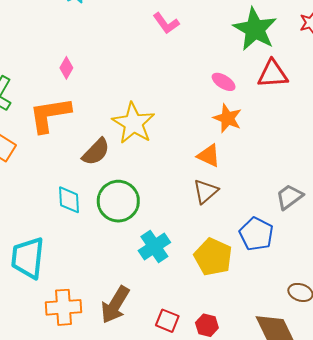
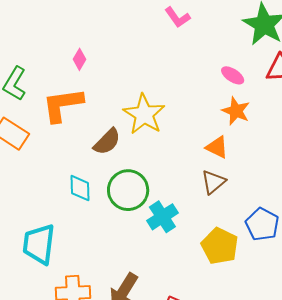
cyan cross: (154, 246) -> (162, 217), moved

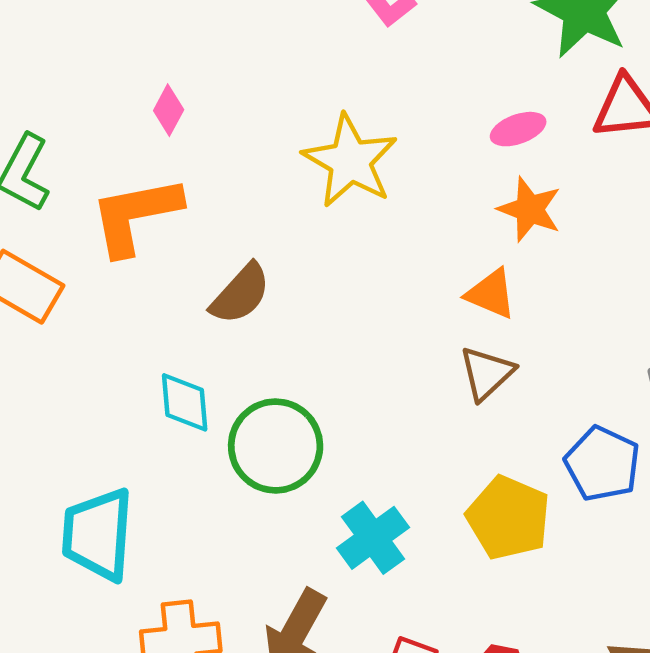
pink ellipse: (233, 75) -> (518, 129), turned -50
yellow star: (144, 114) -> (350, 161), moved
green circle: (128, 190) -> (276, 446), moved
cyan cross: (162, 217) -> (373, 538), moved

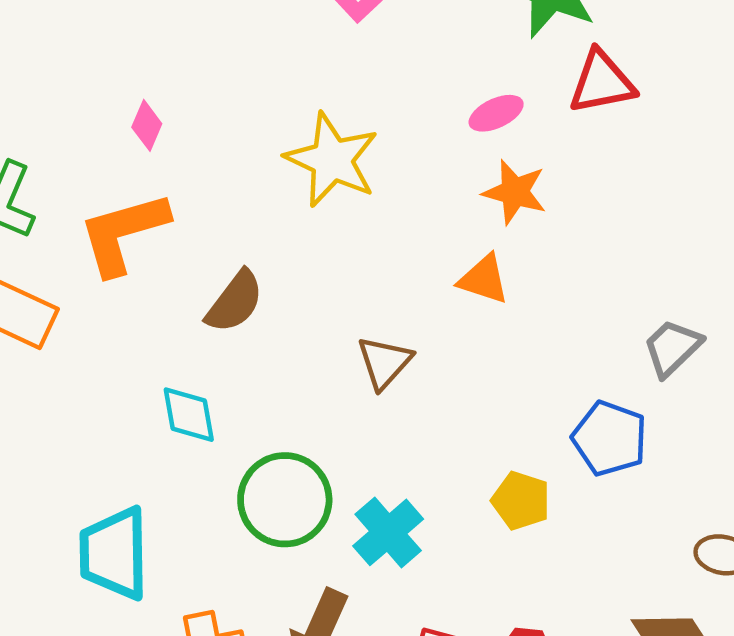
brown triangle: (487, 373) -> (384, 362), moved
green circle: (276, 446) -> (285, 500), moved
yellow pentagon: (508, 518) -> (521, 501), size x0.7

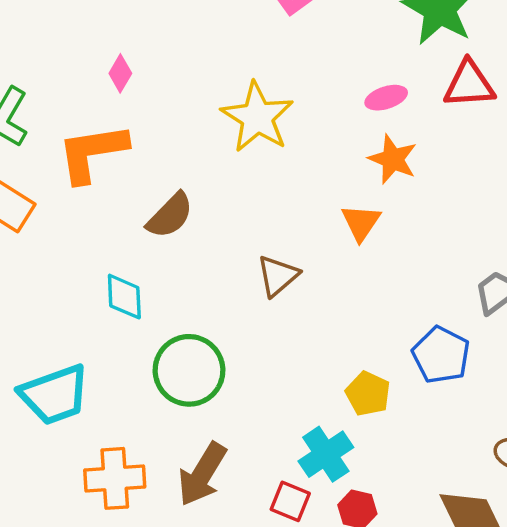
orange triangle: (484, 279) -> (361, 222), turned 39
cyan cross: (388, 532) -> (326, 454), moved
cyan trapezoid: (114, 553) -> (55, 395), turned -116

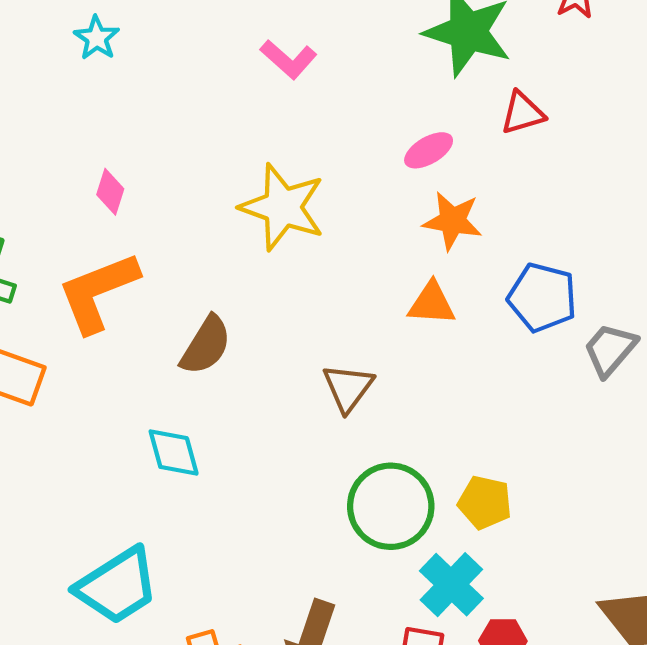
red triangle: (469, 84) -> (523, 113), size x0.7
orange triangle: (361, 222) -> (432, 303), turned -48
blue pentagon: (441, 355) -> (542, 297), moved
green circle: (189, 370) -> (391, 506), moved

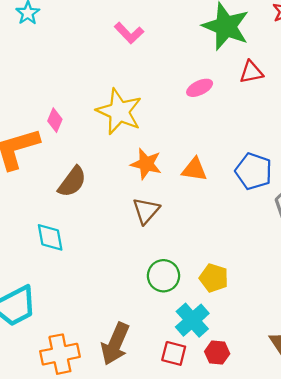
pink diamond: (110, 192) -> (55, 120), moved
orange star: (452, 221) -> (146, 164), moved
green circle: (391, 506) -> (163, 276), size x0.7

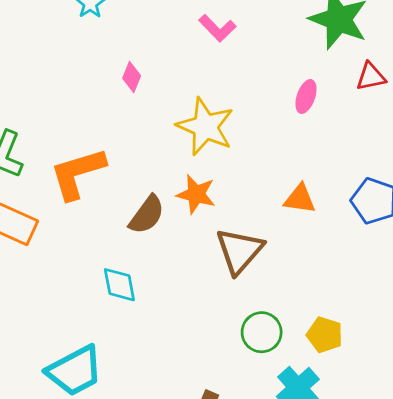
pink ellipse: (200, 88) -> (306, 96), turned -45
pink diamond: (55, 120) -> (132, 77), moved
orange star: (146, 164) -> (196, 194), moved
brown triangle: (146, 211) -> (239, 251), size x1.4

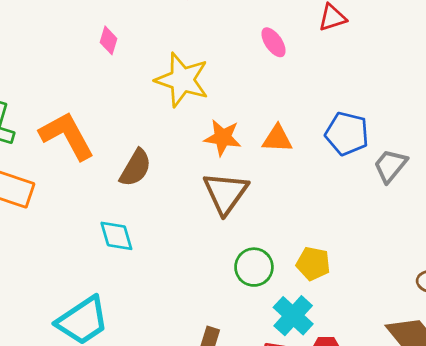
pink ellipse: (306, 96) -> (273, 42), turned -48
orange L-shape: (78, 173) -> (67, 136), turned 84
orange star: (196, 194) -> (223, 138), moved

